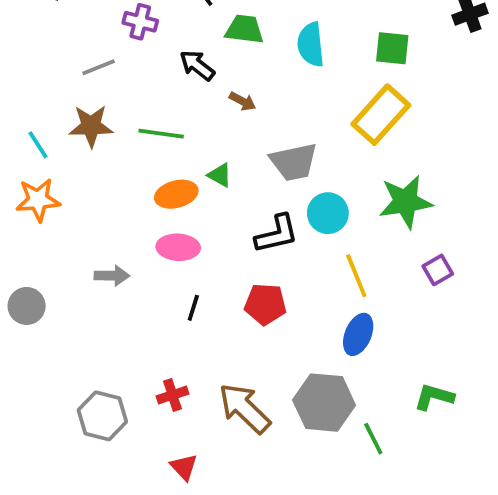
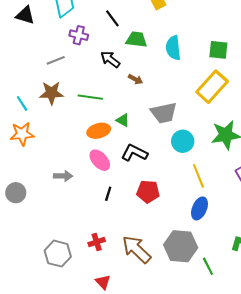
black L-shape: (277, 234) -> (134, 153), moved, turned -140
pink ellipse: (178, 247) -> (100, 160), turned 45

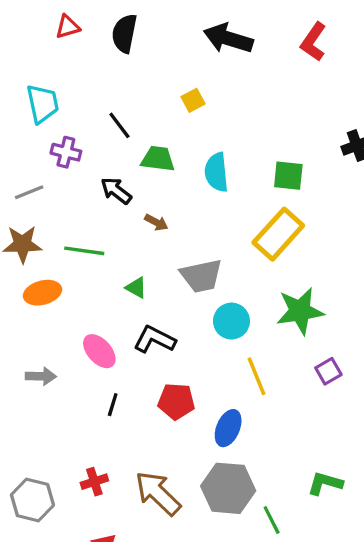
orange ellipse: (99, 131) -> (42, 293), moved
blue ellipse: (200, 208) -> (228, 428), moved

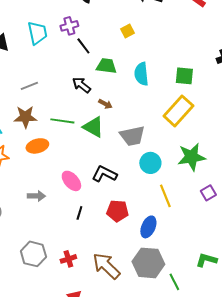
purple cross: (66, 152) -> (69, 26), moved, turned -30
green triangle: (136, 288) -> (93, 127), moved, size x1.6
gray hexagon: (32, 500) -> (33, 254), moved

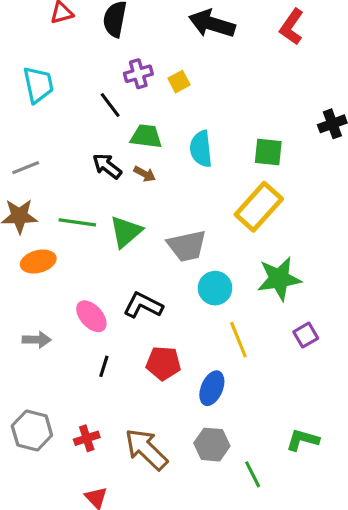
purple cross: (69, 26) -> (138, 74), moved
brown arrow: (105, 104) -> (145, 174), moved
green triangle: (93, 127) -> (126, 232), turned 50
gray hexagon: (148, 263) -> (212, 445), size x0.7

